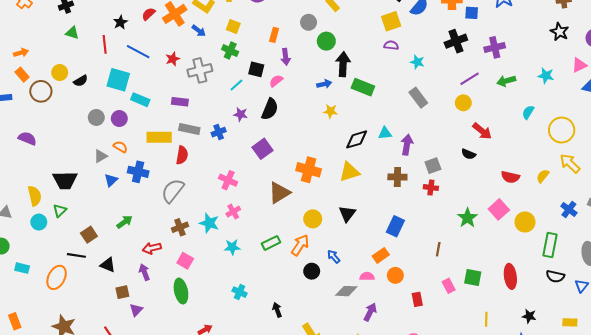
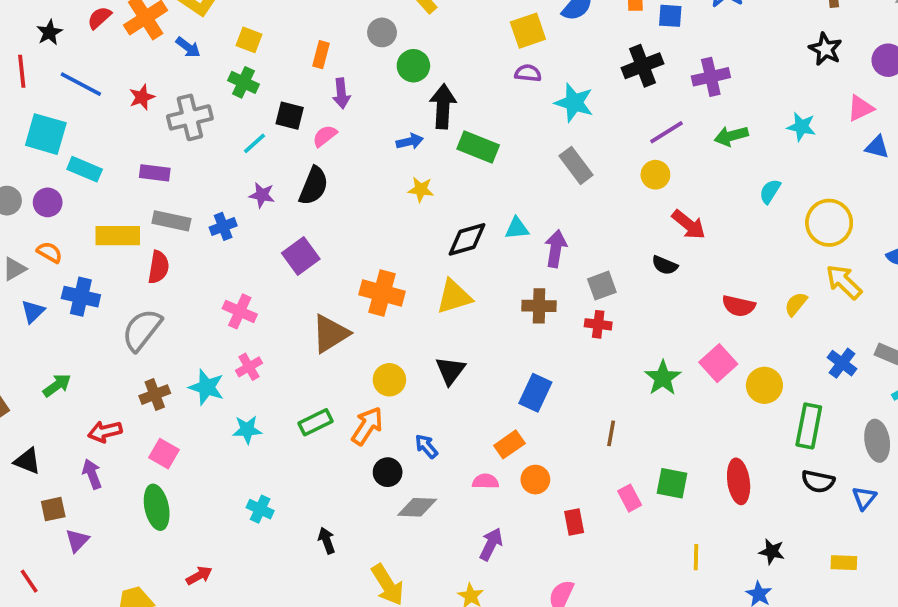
cyan star: (417, 62) -> (574, 103), size x1.5
gray diamond: (346, 291) -> (417, 507), moved

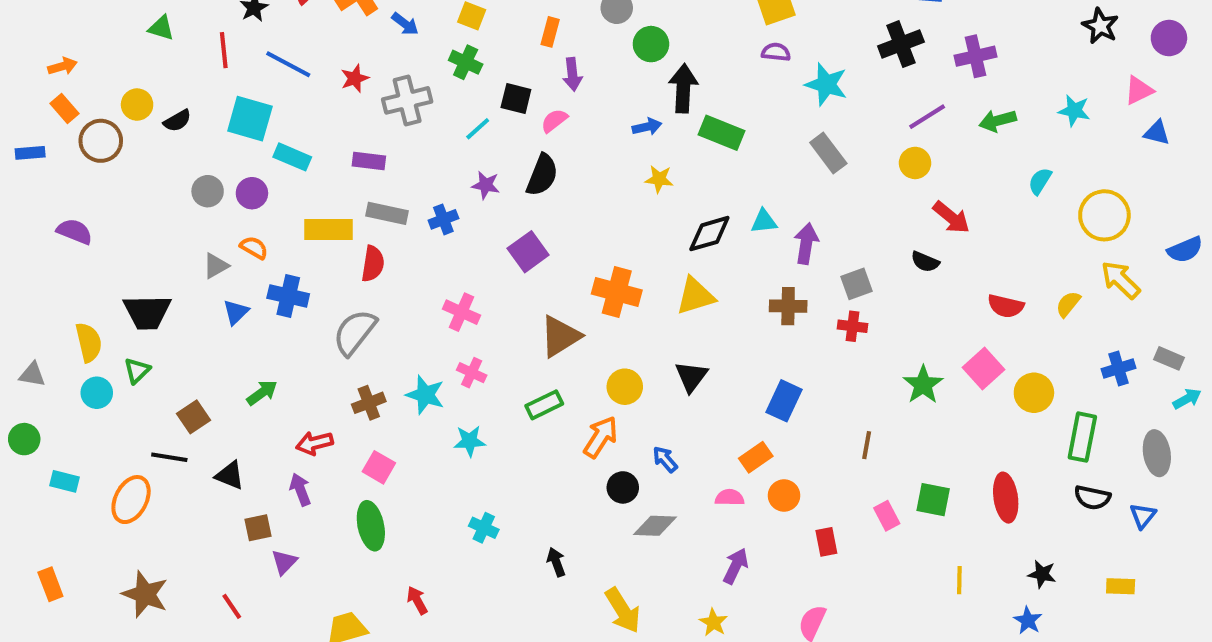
blue cross: (842, 363) -> (1119, 369), turned 36
pink cross: (249, 367) -> (472, 373), turned -35
green rectangle: (316, 422) -> (544, 405), moved
red arrow: (199, 576) -> (417, 600), turned -90

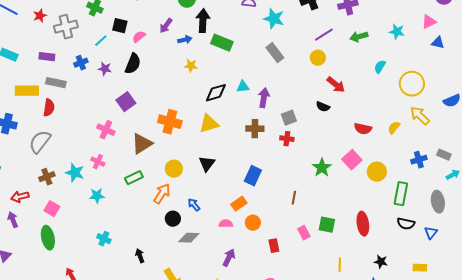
purple arrow: (572, 74) -> (166, 26), moved, turned 42
blue cross: (443, 219) -> (81, 63), moved
pink cross: (462, 312) -> (106, 130), moved

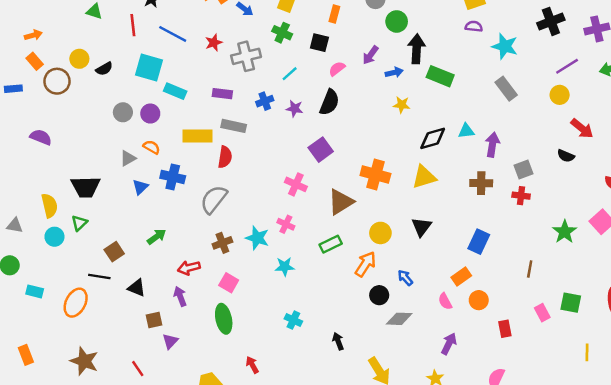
black square: (120, 26) -> (319, 43), moved
pink semicircle: (226, 224) -> (445, 301), turned -120

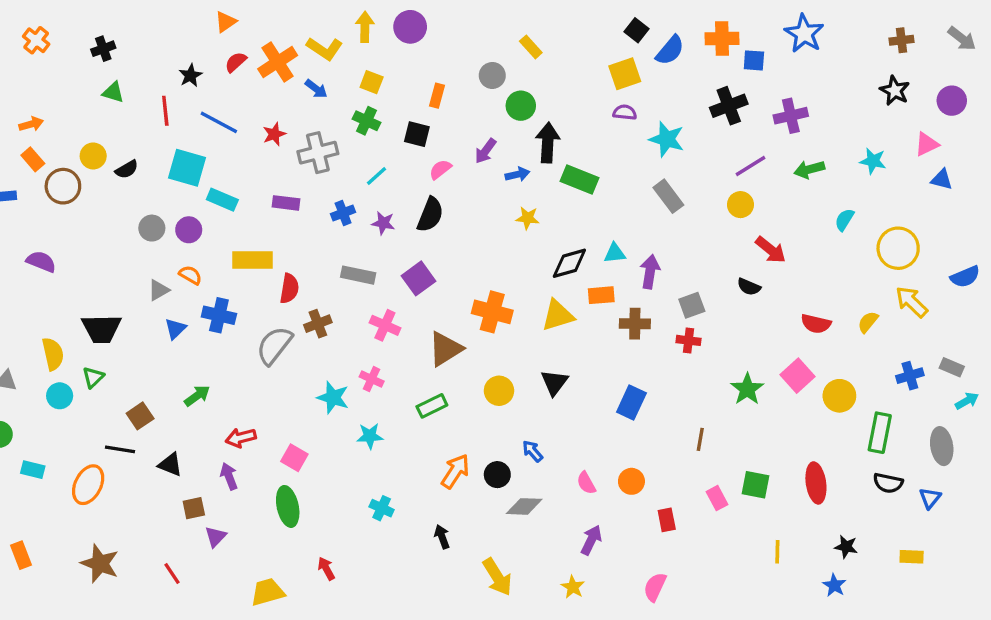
gray rectangle: (234, 126) -> (358, 275), moved
brown cross: (222, 243) -> (318, 324), moved
orange arrow: (366, 264) -> (455, 471), moved
orange rectangle: (461, 277) -> (601, 295), moved, turned 30

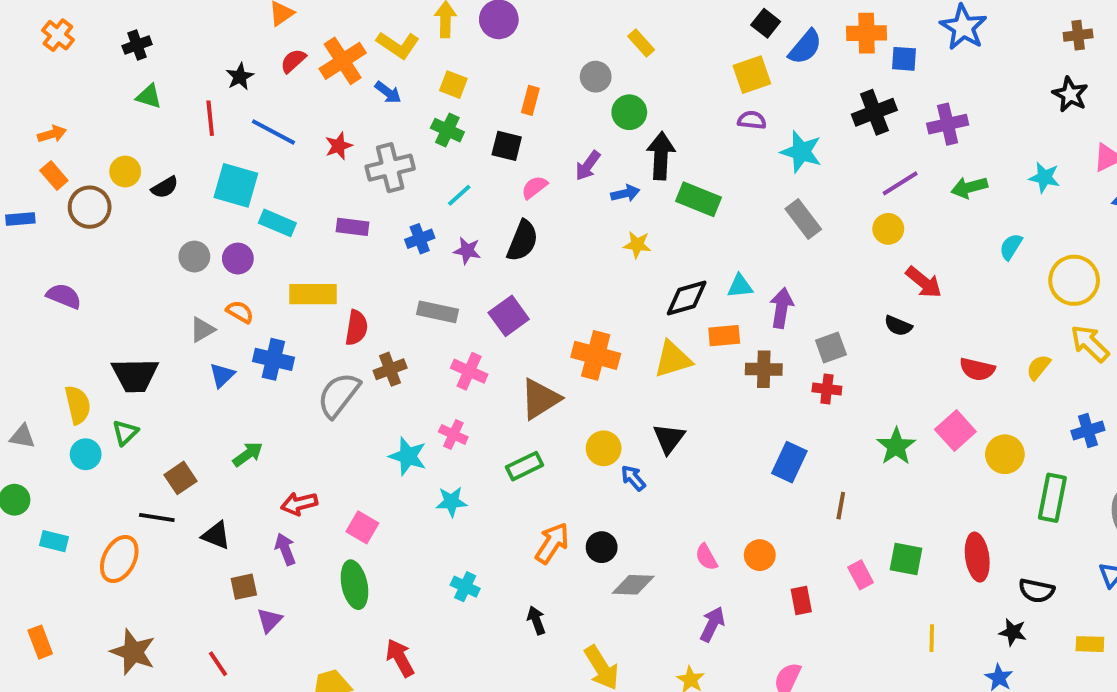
blue rectangle: (631, 402) -> (789, 462), moved
blue arrow: (533, 451) -> (633, 478), moved
black semicircle: (888, 483) -> (1037, 591), moved
red arrow: (326, 569) -> (400, 658), size x1.4

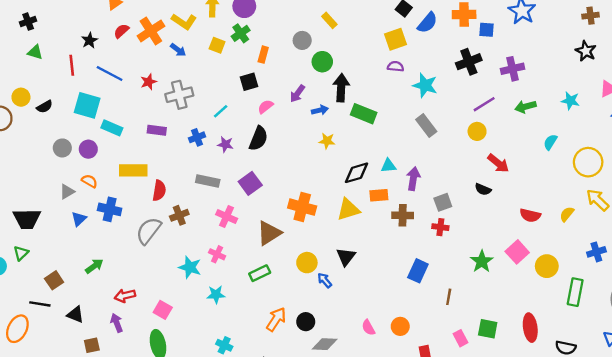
green cross: (447, 130) -> (241, 33), moved, turned 30
black square: (507, 146) -> (249, 82), turned -30

